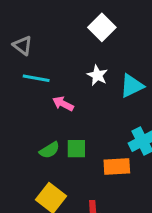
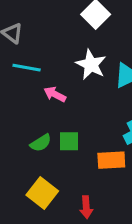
white star: (97, 75) -> (91, 65), size x1.4

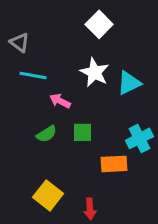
green square: (69, 141) -> (83, 132), moved
green semicircle: (41, 143) -> (47, 134), moved

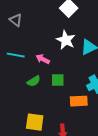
cyan line: (33, 75) -> (16, 55), moved
yellow square: (48, 195) -> (35, 122), turned -30

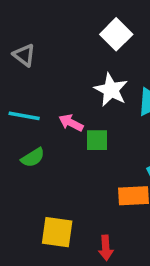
green square: (58, 80) -> (97, 140), moved
green semicircle: (34, 81) -> (33, 158), moved

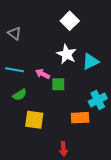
yellow square: (57, 232) -> (34, 120), moved

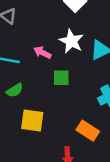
pink arrow: (43, 74) -> (42, 53), moved
orange rectangle: (80, 118) -> (88, 131), moved, turned 36

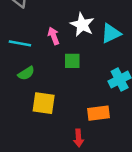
pink arrow: (42, 53) -> (54, 36), turned 42
orange rectangle: (88, 131) -> (98, 113), turned -40

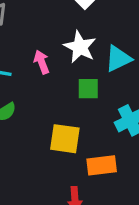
green square: (72, 61) -> (88, 89), moved
yellow square: (44, 103) -> (65, 139), moved

